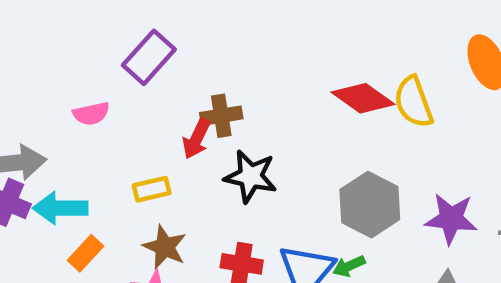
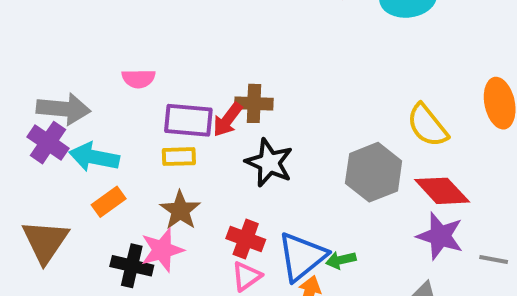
purple rectangle: (149, 57) -> (188, 120), moved, turned 42
red diamond: (363, 98) -> (442, 191), moved
yellow semicircle: (414, 102) -> (427, 125), turned -30
gray hexagon: (370, 205) -> (374, 172), moved

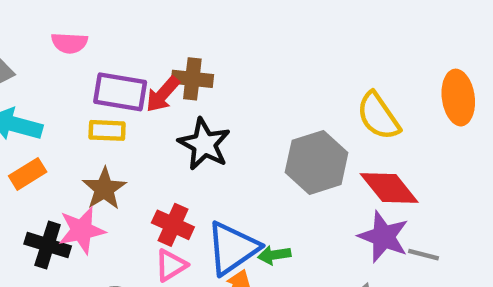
gray line: (494, 259) -> (424, 255), moved

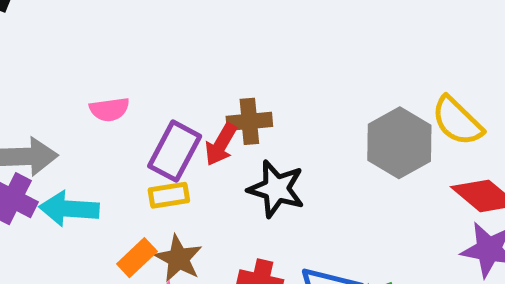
purple rectangle: (120, 92) -> (175, 151), turned -60
gray hexagon: (317, 162) -> (399, 143), moved
orange rectangle: (28, 174) -> (137, 258), moved

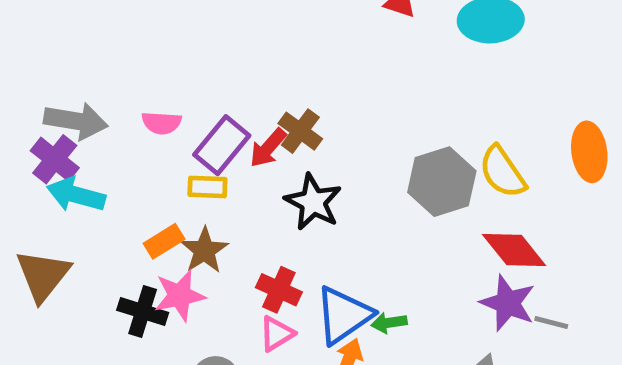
pink semicircle: (109, 109) -> (162, 123), moved
brown cross: (249, 121) -> (300, 131), turned 30
cyan arrow: (69, 209) -> (76, 195), moved

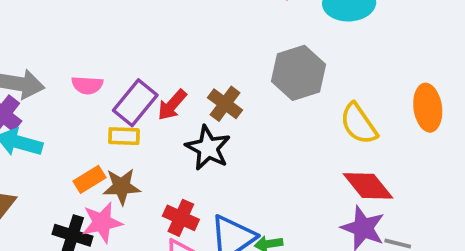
brown cross: (300, 131) -> (225, 104), moved
gray hexagon: (442, 182) -> (299, 73), moved
brown star: (204, 250) -> (122, 187), turned 30

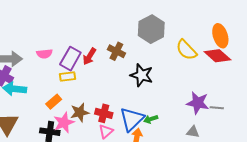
black star: (208, 148) -> (142, 75), moved
red diamond: (368, 186) -> (217, 56), moved
brown star: (122, 187) -> (80, 112), moved

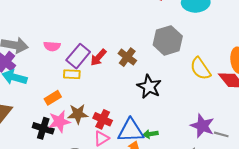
blue triangle: (132, 119) -> (131, 131), turned 32

